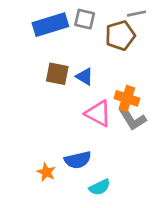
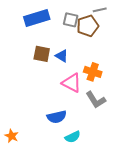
gray square: (85, 19) -> (71, 20), moved
gray L-shape: (132, 119) -> (96, 100), moved
orange star: (46, 172) -> (12, 136), moved

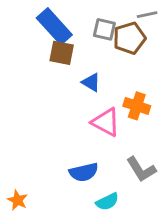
blue rectangle: (37, 18) -> (54, 26), turned 65
brown square: (42, 54) -> (62, 53), moved
gray L-shape: (96, 100) -> (141, 169), moved

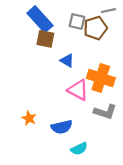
orange cross: (137, 106) -> (101, 78), size x1.4
gray L-shape: (141, 169) -> (105, 112), moved, turned -40
orange star: (17, 200) -> (29, 118), moved

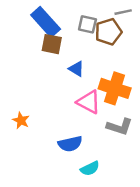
orange star: (29, 118) -> (21, 120), moved

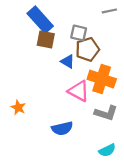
gray square: (87, 24) -> (79, 33), moved
brown pentagon: (108, 32) -> (87, 49), moved
cyan semicircle: (90, 168) -> (107, 150), moved

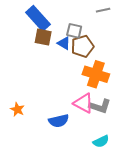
blue triangle: (68, 61) -> (64, 43), moved
pink triangle: (79, 91) -> (83, 103), moved
orange star: (18, 108) -> (17, 109), moved

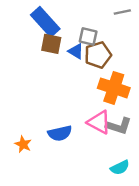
orange star: (17, 109) -> (23, 144), moved
blue semicircle: (59, 121) -> (60, 133), moved

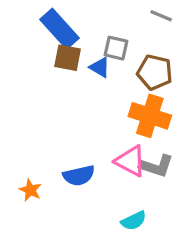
gray line: (122, 12) -> (161, 16), turned 35
brown pentagon: (98, 55) -> (155, 72), moved, turned 30
cyan semicircle: (120, 168) -> (134, 221), moved

